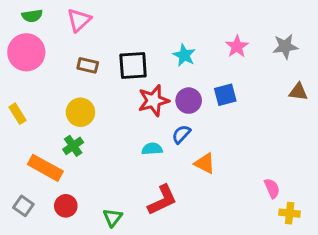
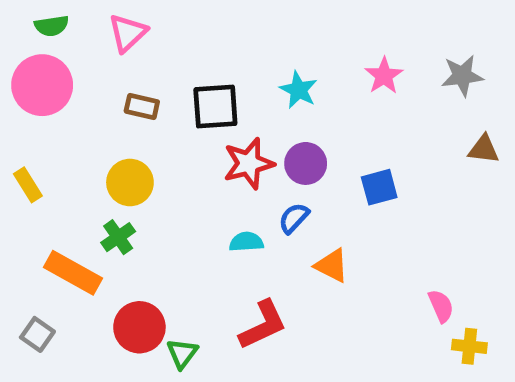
blue square: (225, 95) -> (379, 187), moved
red circle: (66, 206) -> (139, 327), moved, size x1.4

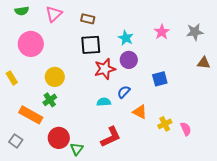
pink circle: (42, 85) -> (31, 44), moved
brown rectangle: (142, 107) -> (88, 19), moved
purple circle: (306, 163) -> (129, 60), moved
yellow cross: (469, 346) -> (165, 124), moved, turned -32

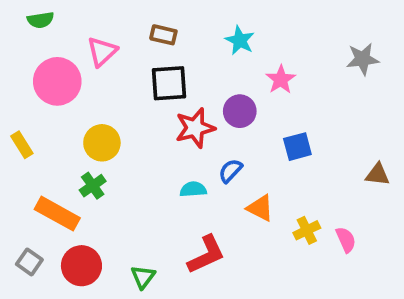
pink triangle: (54, 14) -> (102, 52), moved
pink star: (162, 32) -> (281, 80), moved
cyan star: (126, 38) -> (240, 40), moved
brown triangle: (204, 63) -> (378, 174), moved
red circle: (59, 138) -> (81, 266), moved

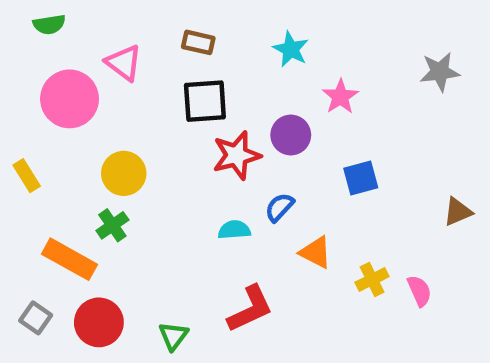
pink triangle: (102, 52) -> (124, 63), turned -40
brown triangle: (378, 174) -> (458, 212), turned -30

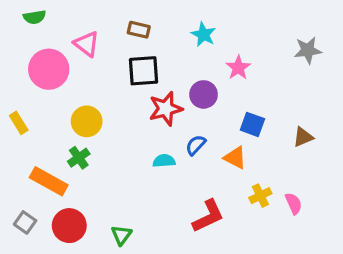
blue square: (361, 178) -> (252, 124), turned 35
brown triangle: (458, 212) -> (303, 137), moved
orange triangle: (316, 252) -> (235, 158), moved
red L-shape: (250, 309) -> (208, 216), moved

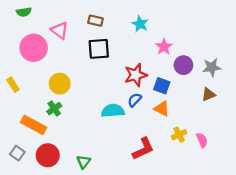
gray star: (308, 50) -> (212, 67), moved
purple circle: (204, 94) -> (183, 65), moved
red star: (166, 109) -> (136, 75), moved
blue square: (252, 124) -> (162, 86), moved
cyan semicircle: (164, 161) -> (113, 111), size x1.5

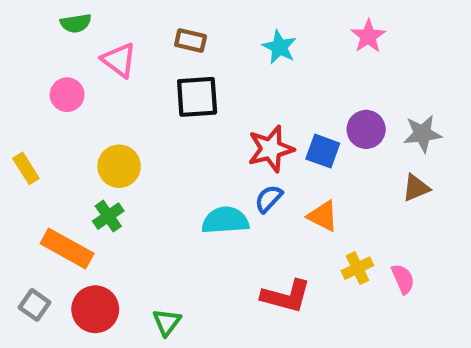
green semicircle: (24, 12) -> (76, 23), moved
pink star: (164, 47) -> (368, 36), moved
pink circle: (34, 48) -> (67, 95), size x0.6
blue square: (162, 86) -> (323, 151), moved
red L-shape: (143, 149) -> (286, 296), turned 40

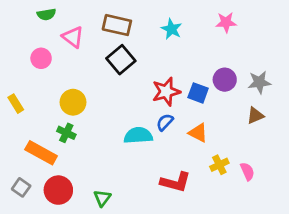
pink star: (368, 36) -> (226, 22), turned 30
brown rectangle: (191, 41) -> (117, 25), size x1.5
black square: (197, 97) -> (121, 60), turned -36
green cross: (108, 216) -> (66, 133), turned -30

